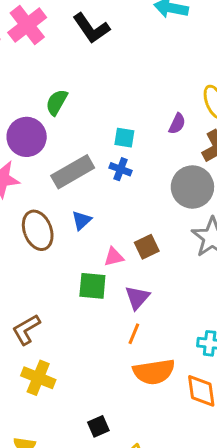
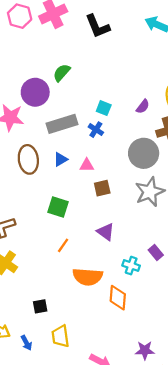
pink triangle: (114, 257) -> (87, 165), moved
purple triangle: (137, 298) -> (106, 232), moved, turned -48
orange line: (134, 334) -> (63, 245), moved

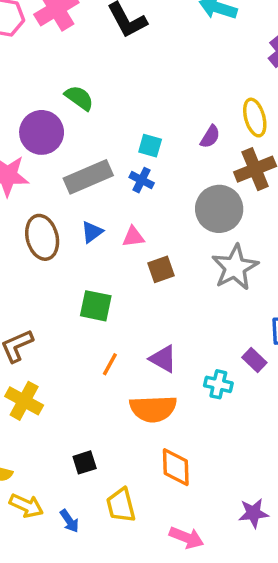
green semicircle: (62, 73) -> (79, 98), turned 90
purple triangle: (106, 232) -> (163, 359), moved
orange diamond: (118, 298) -> (176, 467), moved

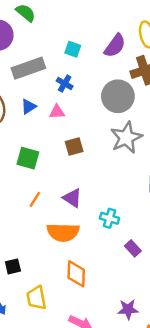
purple semicircle: (210, 137) -> (115, 46), size x1.5
blue cross: (142, 180) -> (65, 84), moved
brown square: (161, 269) -> (74, 146), moved
purple rectangle: (254, 360) -> (133, 248), moved

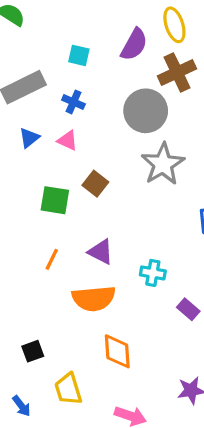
pink triangle: (57, 112) -> (68, 141), turned 35
brown square: (74, 146) -> (95, 184), turned -30
green square: (28, 158) -> (55, 200), moved

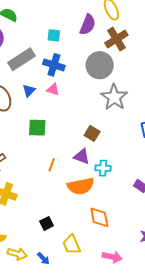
blue cross: (73, 102) -> (54, 65), size x1.5
brown square: (95, 184) -> (92, 133), moved
green square: (55, 200) -> (37, 128), moved
cyan cross: (153, 273) -> (103, 168), moved

